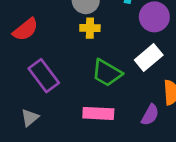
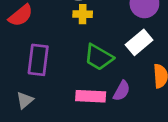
purple rectangle: (44, 76) -> (38, 60), turned 44
purple semicircle: (150, 115) -> (122, 91), moved

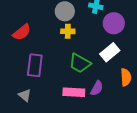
gray triangle: (25, 100) -> (25, 95), turned -40

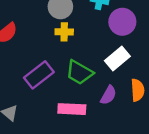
purple rectangle: (35, 65) -> (39, 75), moved, turned 45
purple semicircle: (97, 88) -> (108, 95), moved

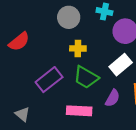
yellow cross: (64, 32) -> (78, 48), moved

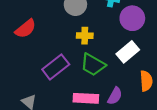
purple semicircle: (113, 98) -> (115, 96), moved

